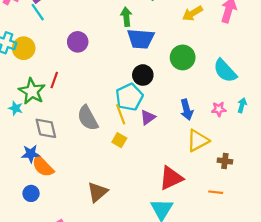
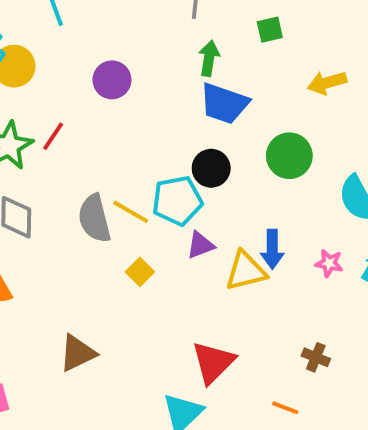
yellow line: (121, 114) -> (131, 212), moved, turned -54
yellow triangle: (198, 141) -> (246, 271), moved
red triangle: (171, 178) -> (213, 362), turned -35

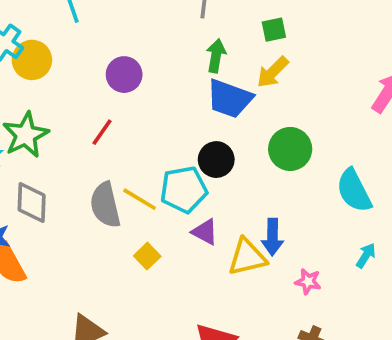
yellow arrow: (327, 83) -> (273, 72), moved, turned -30
red line: (53, 136) -> (102, 132), moved
purple triangle: (200, 245) -> (205, 232), turned 48
pink star: (329, 263) -> (308, 282), moved

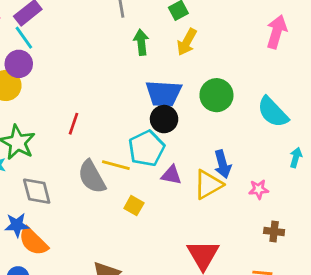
purple circle: (124, 75) -> (19, 64), moved
blue trapezoid: (230, 99) -> (164, 93), moved

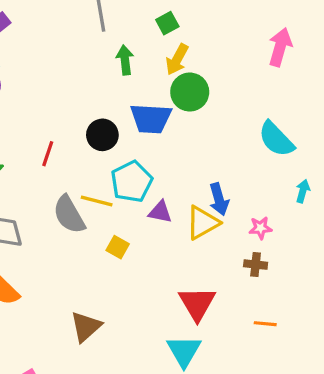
green circle: (216, 95) -> (190, 92), moved
black circle: (164, 119) -> (102, 135), moved
brown cross: (274, 231) -> (256, 265), moved

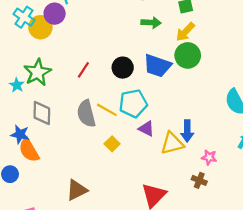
green arrow: (125, 60) -> (151, 23), turned 84

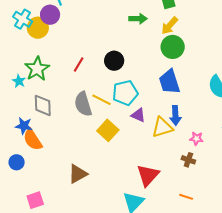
blue trapezoid: (157, 66) -> (169, 82), moved, turned 56
yellow square: (112, 144) -> (108, 130), size x1.5

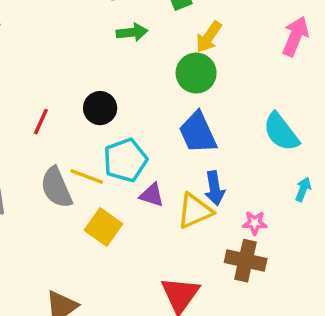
yellow arrow: (170, 26) -> (209, 37), moved
brown cross: (188, 160) -> (246, 261), size x1.6

